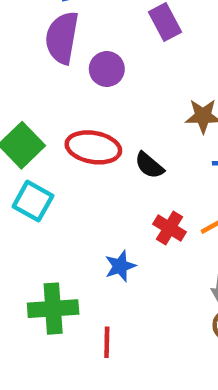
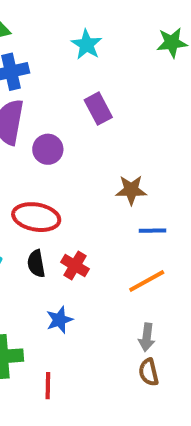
black semicircle: (149, 165) -> (36, 264), moved, turned 40
red cross: (169, 228) -> (75, 266), moved

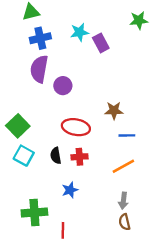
cyan star: (87, 45) -> (79, 32), moved, turned 30
purple rectangle: (98, 109) -> (101, 43), moved
red ellipse: (36, 217) -> (76, 127), moved
red cross: (75, 266) -> (79, 157), turned -35

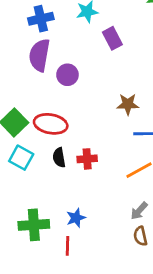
purple rectangle: (101, 43) -> (112, 38), moved
red ellipse: (76, 127) -> (51, 124), moved
blue star: (70, 190) -> (76, 218), moved
gray arrow: (123, 201) -> (139, 211), turned 35

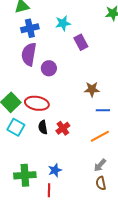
red cross: (87, 159) -> (63, 128), turned -32

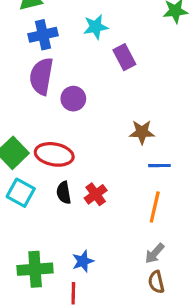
orange line: (100, 136) -> (155, 207), turned -48

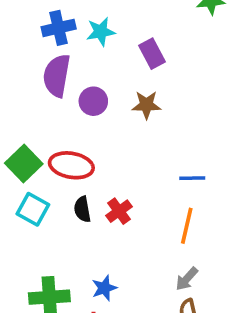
cyan star: (96, 27) -> (101, 32), moved
brown star: (142, 132) -> (146, 105), moved

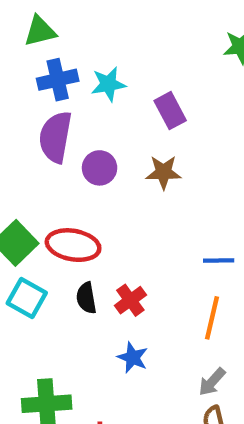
blue star: (104, 288) -> (133, 358), moved, turned -30

